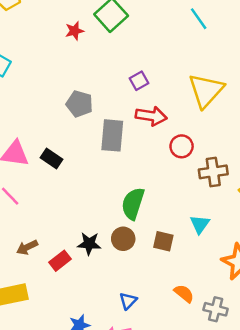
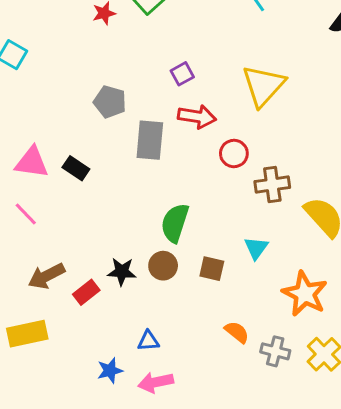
brown arrow: (27, 247) -> (46, 276), size x1.4
blue triangle: (128, 301) -> (148, 341), moved, turned 42

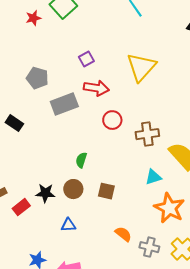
gray rectangle: (150, 140) -> (64, 104), turned 64
red circle: (234, 154) -> (112, 120), moved
green semicircle: (175, 223) -> (81, 160), size x0.6
cyan triangle: (256, 248) -> (153, 177), moved, turned 36
blue triangle: (148, 341) -> (68, 225), moved

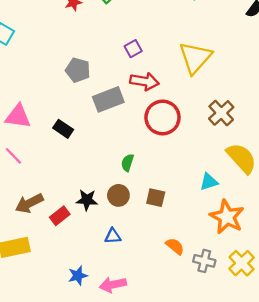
red circle: (112, 120) -> (162, 117), size x1.6
black rectangle: (14, 123) -> (63, 129), moved
brown cross: (147, 134) -> (221, 113), moved, turned -35

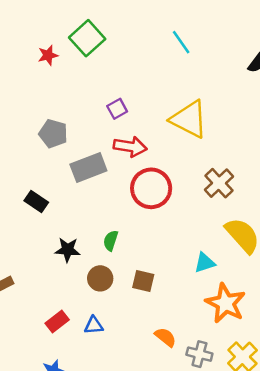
yellow triangle: (195, 58) -> (189, 119), turned -45
black star: (87, 200) -> (68, 250), moved
red rectangle: (60, 216) -> (57, 321), moved

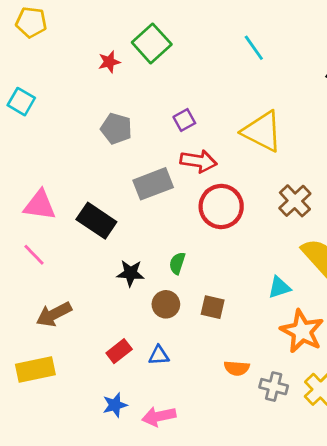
gray pentagon: (53, 134) -> (116, 129), moved
black rectangle: (36, 201) -> (96, 221), size x1.5
orange semicircle: (165, 337) -> (237, 368), turned 145

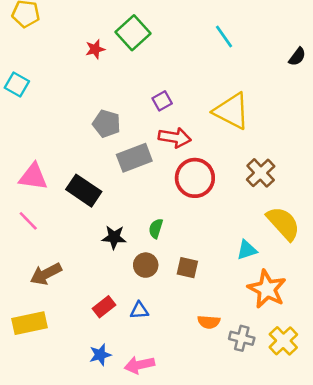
gray pentagon: (116, 129) -> (107, 124), moved

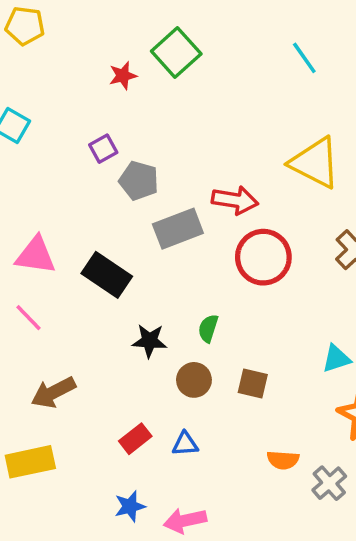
purple square: (162, 101) -> (103, 149), moved
gray cross: (242, 338) -> (329, 483), turned 35

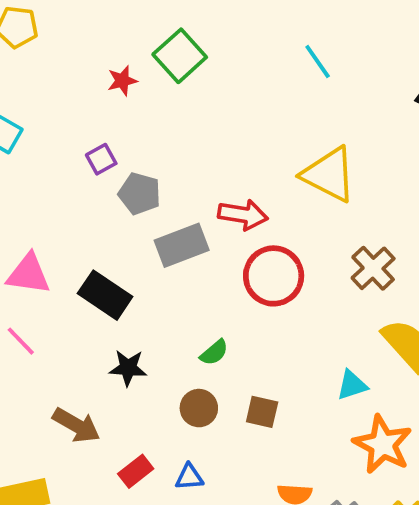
green semicircle: (208, 328) -> (214, 353), turned -148
black star: (149, 341) -> (128, 368), moved
brown arrow: (53, 392) -> (76, 425), moved, turned -123

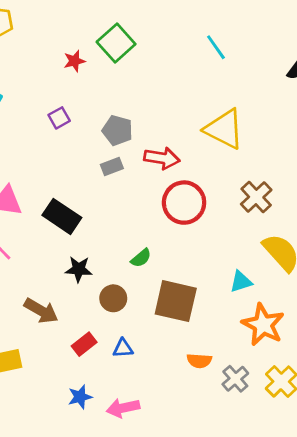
gray pentagon: (140, 194) -> (117, 130), moved
gray rectangle: (182, 245) -> (112, 166), moved, size x0.6
brown circle: (199, 408) -> (113, 298), moved
brown square: (262, 412) -> (176, 301), size x1.8

